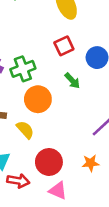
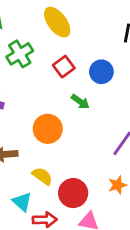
green cross: (23, 69) -> (20, 54), moved
yellow semicircle: (25, 130) -> (42, 176), moved

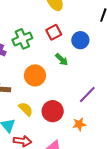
green cross: (20, 54) -> (22, 39), moved
red circle: (73, 193) -> (53, 111), moved

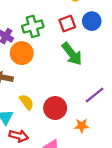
blue circle: (80, 40) -> (92, 21), moved
green arrow: (62, 59) -> (72, 54), size x1.6
orange circle: (35, 75) -> (22, 53), moved

